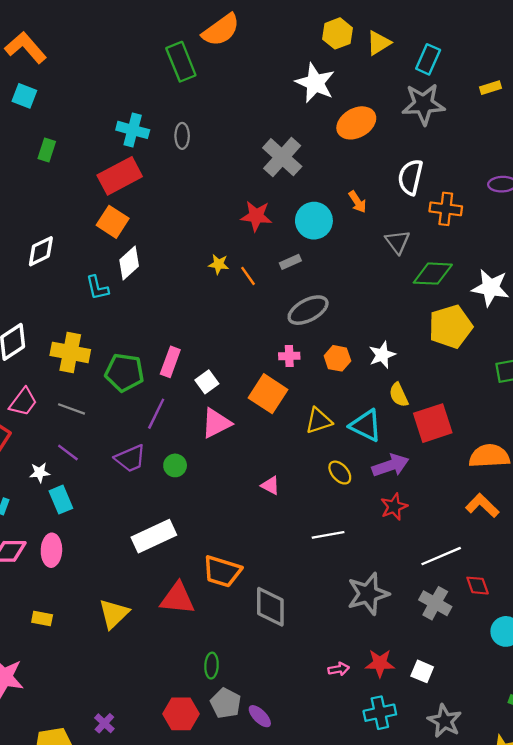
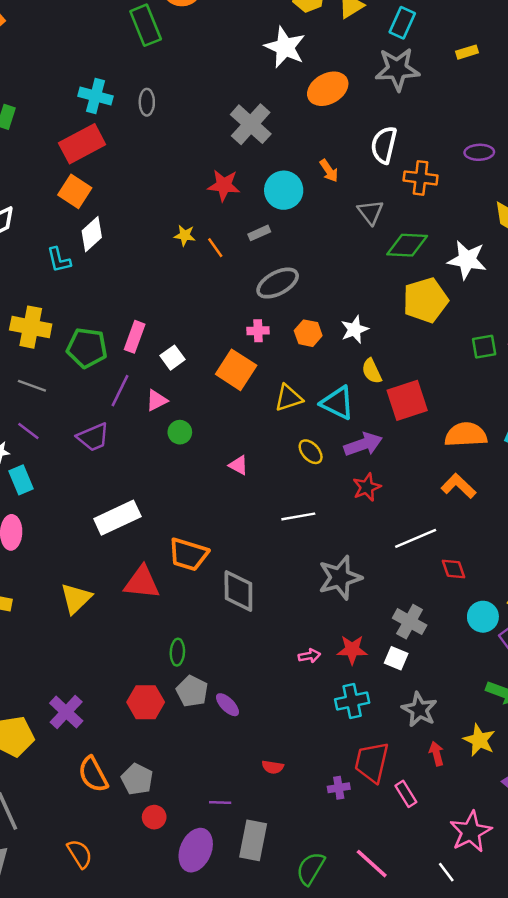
pink triangle: (216, 423) -> (157, 400), moved, size x0.7
green circle: (175, 465) -> (180, 432), moved
gray cross: (435, 603) -> (410, 622), moved
purple cross: (104, 723) -> (66, 712), size x1.6

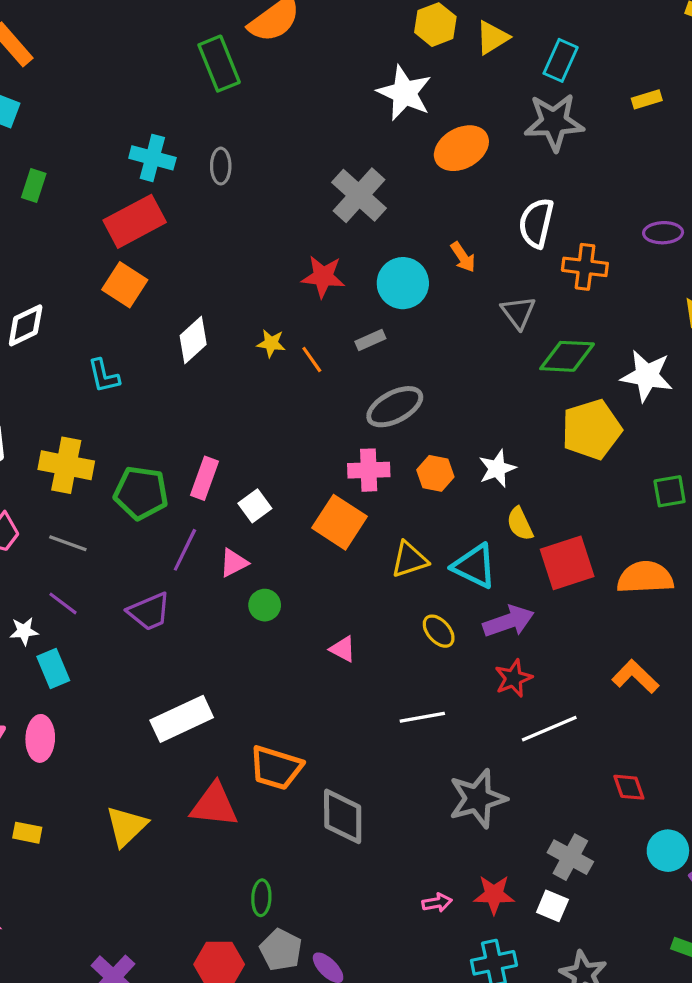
white diamond: (92, 234) -> (193, 340), moved
pink cross: (258, 331) -> (369, 470), size x1.4
orange semicircle: (466, 435) -> (645, 577), moved
white line: (416, 538) -> (549, 729), moved

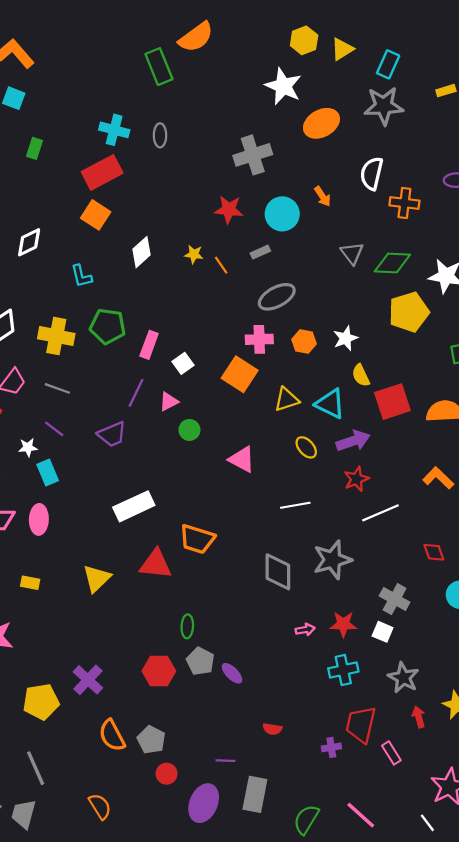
gray cross: (359, 195) -> (253, 155), turned 30
gray triangle: (518, 312) -> (352, 253), moved
green pentagon: (141, 493) -> (108, 326), moved
pink triangle: (343, 649) -> (242, 459), size x1.5
gray diamond: (343, 816) -> (278, 572), moved

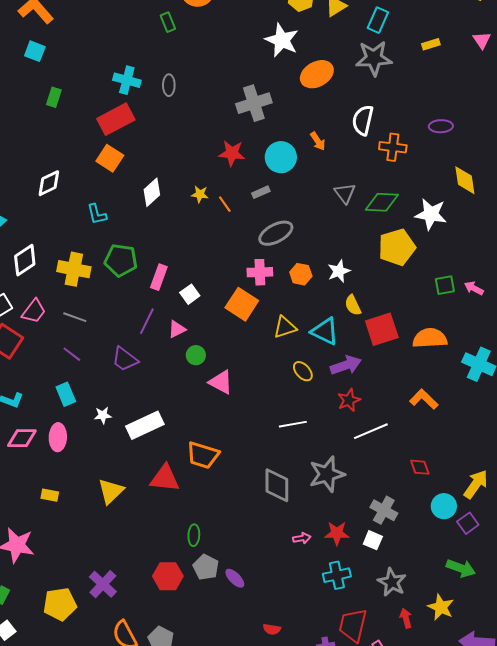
green rectangle: (159, 67) -> (168, 22), size x0.6
purple trapezoid: (112, 434) -> (125, 359), turned 60
white star: (28, 447) -> (103, 415), moved
pink triangle: (242, 459) -> (221, 382), moved

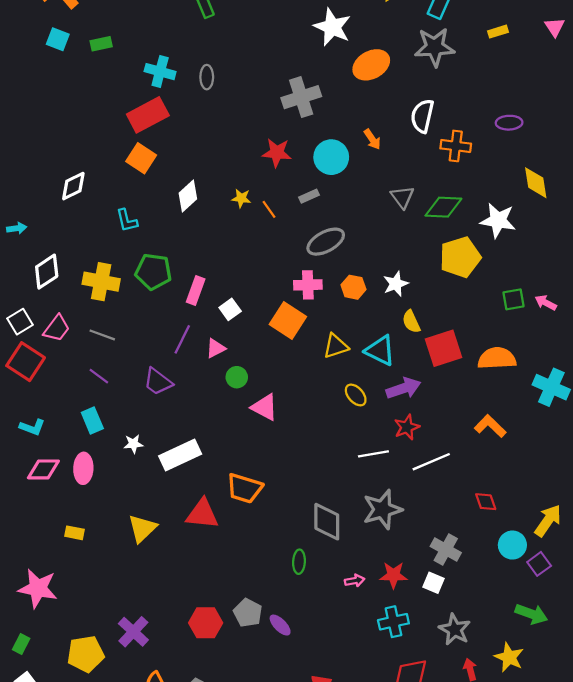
green rectangle: (54, 97) -> (101, 44), moved, turned 60
white line: (293, 424) -> (373, 454), moved
green ellipse: (194, 535) -> (299, 562), moved

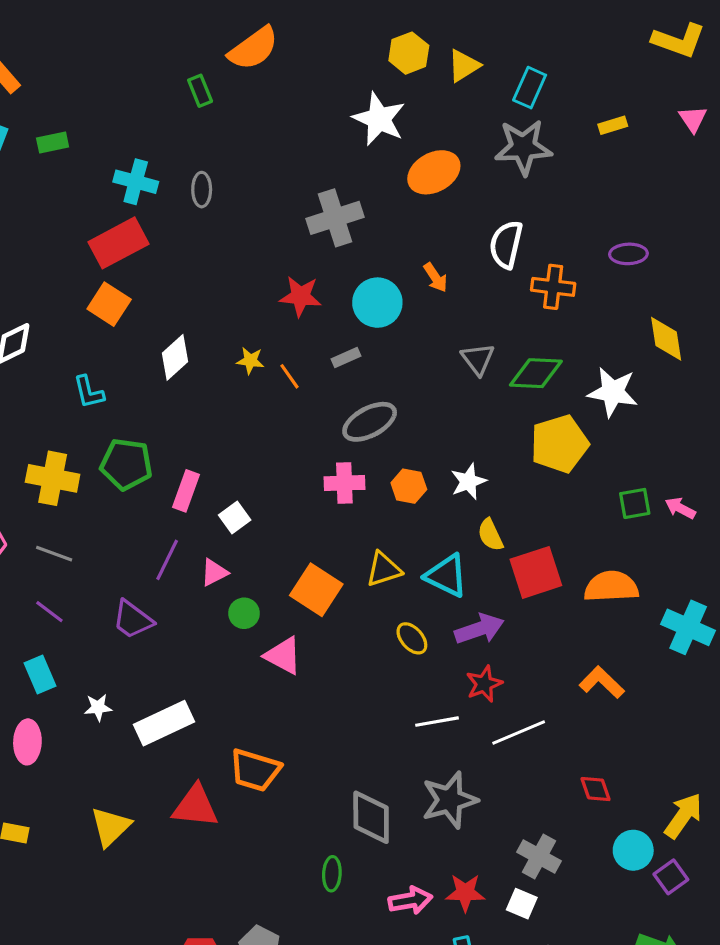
orange square: (288, 321) -> (316, 590), moved
pink arrow: (355, 581) -> (410, 900), size x1.5

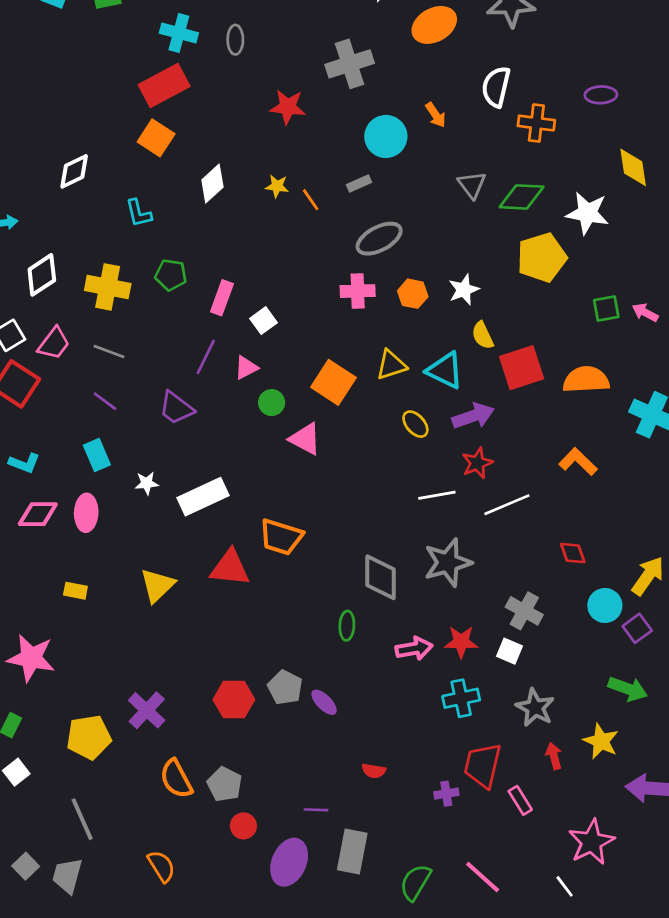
red star: (300, 296) -> (288, 107), moved
green pentagon: (126, 464) -> (171, 275), size x0.7

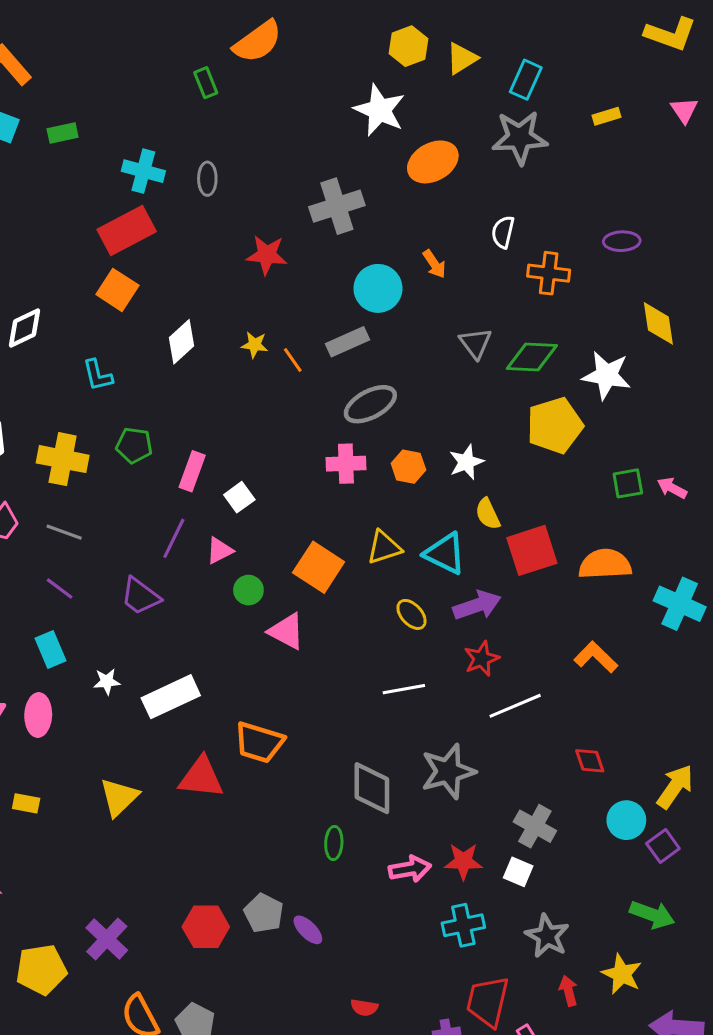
white semicircle: (496, 87) -> (503, 232), size x0.7
gray rectangle: (359, 184) -> (348, 342), size x1.5
white line: (437, 495) -> (404, 689), moved

